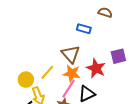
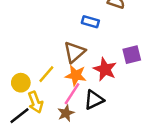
brown triangle: (71, 54) -> (74, 52), turned 30

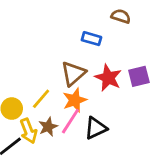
red star: (105, 69) -> (108, 78), moved
orange star: (76, 75) -> (75, 100), turned -30
brown star: (66, 113) -> (48, 127), moved

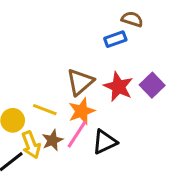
blue rectangle: (91, 39) -> (115, 39), moved, turned -36
purple square: (139, 76) -> (152, 85), turned -30
yellow line: (41, 99) -> (45, 110), turned 70

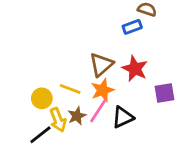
purple square: (152, 85) -> (165, 93), moved, turned 35

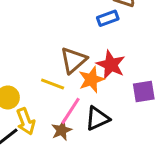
yellow line: (70, 89) -> (53, 84), moved
orange star: (103, 90) -> (91, 80), moved
brown star: (77, 116) -> (62, 130), moved

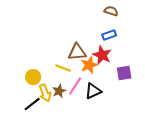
blue rectangle: (108, 18) -> (109, 35), moved
brown triangle: (73, 60) -> (77, 52), turned 36
brown star: (62, 130) -> (59, 91), moved

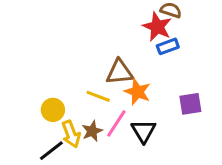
red star: (102, 55) -> (157, 27), moved
orange star: (89, 65) -> (138, 92), turned -30
black triangle: (93, 91) -> (144, 131), turned -36

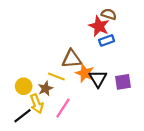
pink line: (116, 123) -> (63, 108), moved
brown star: (92, 131) -> (45, 88), moved
black triangle: (144, 131) -> (98, 79), moved

